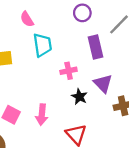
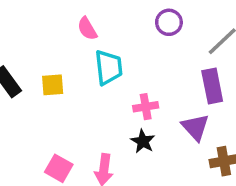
purple rectangle: (96, 47) -> (212, 86), moved
black star: (79, 97) -> (143, 141), moved

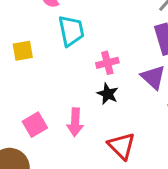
pink square: (59, 168) -> (35, 125), turned 35

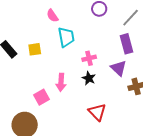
pink arrow: (75, 122) -> (61, 82), moved

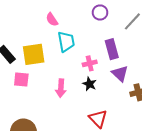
purple rectangle: (127, 44) -> (112, 49), moved
yellow square: (35, 49) -> (34, 54), size x1.6
pink square: (42, 97) -> (21, 79), moved, turned 35

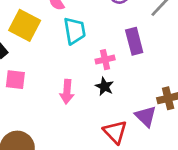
yellow square: (34, 54) -> (25, 25), moved, turned 35
purple triangle: (120, 73) -> (146, 116), moved

